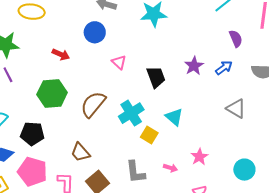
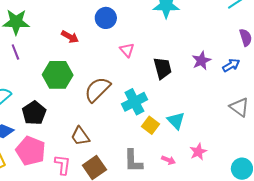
cyan triangle: (174, 117) -> (176, 121), moved
black pentagon: (32, 134) -> (34, 113), turned 30

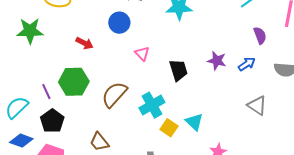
purple line: (15, 52) -> (46, 92), moved
purple star: (201, 61) -> (217, 61), turned -30

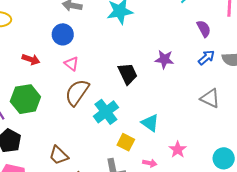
pink triangle: (142, 54) -> (71, 64), moved
blue arrow: (247, 64) -> (206, 58), moved
brown semicircle: (114, 94) -> (77, 92), moved
yellow square: (169, 128) -> (126, 142), moved

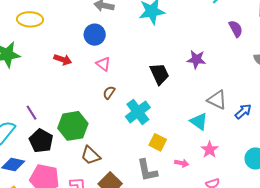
blue arrow: (206, 58) -> (243, 111), moved
brown semicircle: (77, 92) -> (109, 93), size x0.5
gray triangle: (210, 98) -> (217, 100), moved
green hexagon: (25, 99) -> (73, 126), moved
cyan triangle: (150, 123) -> (199, 121), moved

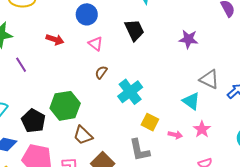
black trapezoid: (159, 74) -> (134, 30), moved
purple line: (31, 113) -> (21, 65), moved
pink arrow: (182, 163) -> (175, 135), moved

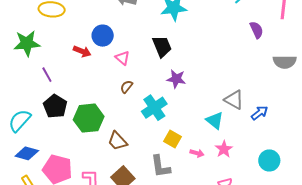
blue circle: (87, 14) -> (103, 36), moved
purple star: (188, 39) -> (176, 79), moved
black pentagon: (33, 121) -> (55, 106), moved
brown trapezoid: (83, 135) -> (117, 141), moved

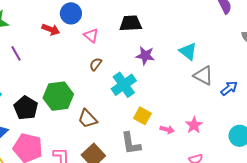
black trapezoid: (162, 46) -> (131, 23), turned -70
black pentagon: (55, 106) -> (26, 108), moved
cyan triangle: (215, 120) -> (188, 51), moved

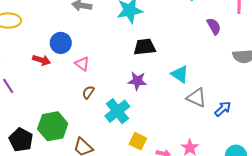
black trapezoid: (131, 23) -> (145, 47), moved

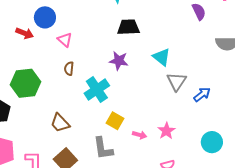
brown semicircle: (88, 92) -> (69, 69), turned -32
gray triangle: (196, 98) -> (177, 81), turned 35
green hexagon: (53, 126) -> (25, 83), moved

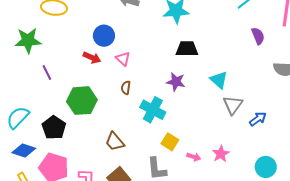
red arrow: (25, 33) -> (92, 58), moved
cyan cross: (97, 90) -> (153, 110), turned -30

